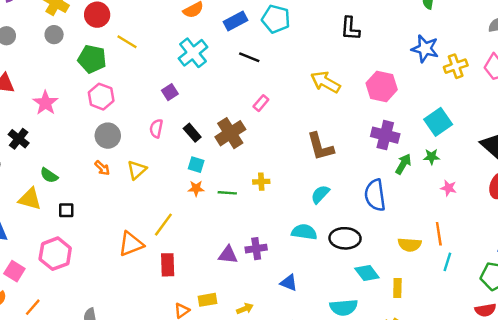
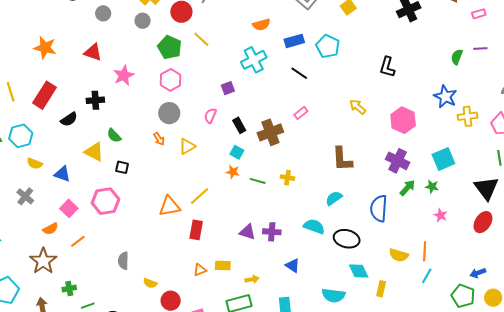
yellow arrow: (325, 82) -> (358, 107), size x0.7
black cross: (19, 139) -> (95, 100), turned 36

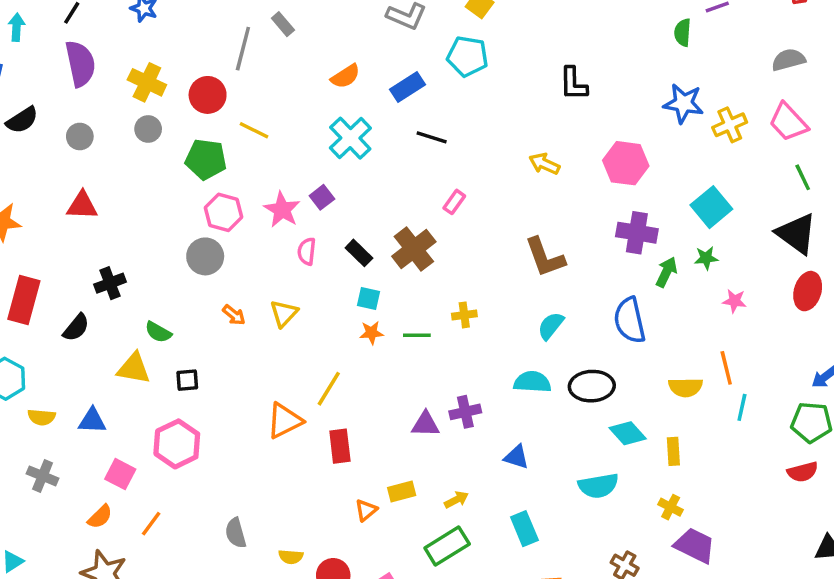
cyan pentagon: (328, 46) -> (467, 56), moved
pink star: (124, 75) -> (282, 210), moved
gray circle: (169, 113) -> (205, 256), moved

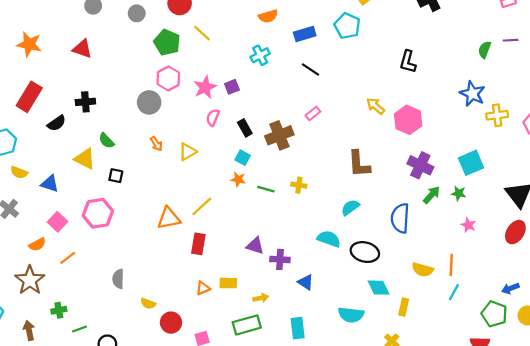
cyan cross: (350, 138) -> (260, 55), size x0.7
pink hexagon: (626, 163) -> (408, 120), moved
purple cross: (465, 412) -> (280, 259), moved

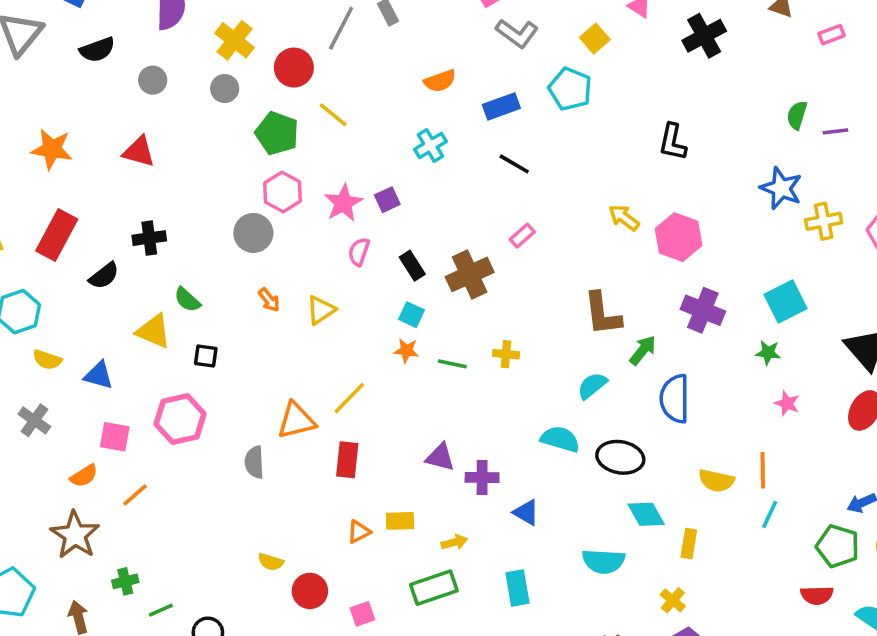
purple line: (511, 40) -> (835, 131), moved
green arrow: (432, 195) -> (643, 350), moved
pink square: (57, 222) -> (115, 437), turned -30
gray semicircle: (118, 279) -> (254, 462), moved

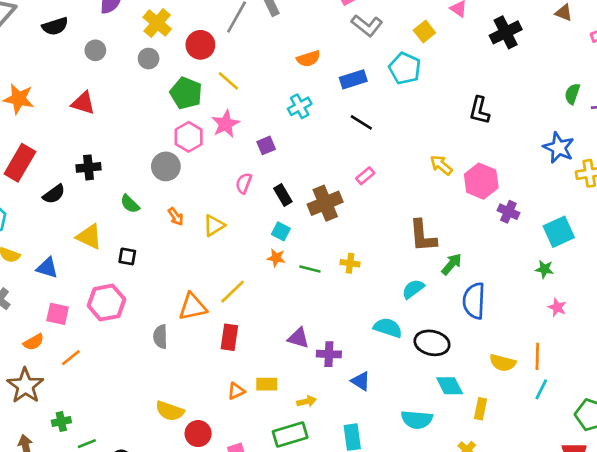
pink star: (343, 203) -> (226, 124), moved
green semicircle: (187, 300) -> (130, 204), moved
purple cross: (703, 310) -> (508, 212), moved, size x0.7
yellow semicircle: (271, 562) -> (170, 411), size x1.5

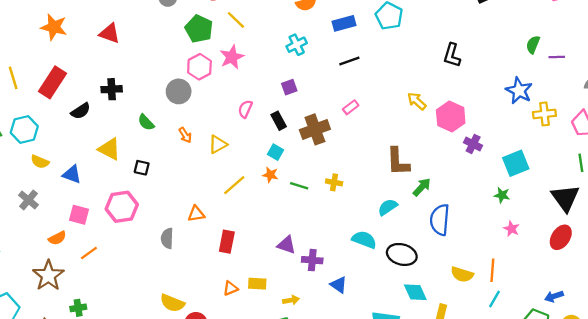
black line: (361, 122) -> (349, 61), turned -54
purple square: (266, 145) -> (289, 87), moved
yellow line: (233, 292) -> (234, 185), moved
orange triangle: (193, 307) -> (196, 214), size x0.7

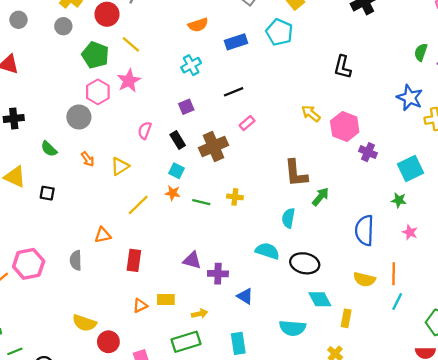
black line: (349, 61) -> (234, 92), moved
pink hexagon: (122, 207) -> (29, 264), moved
cyan semicircle: (388, 207) -> (288, 218), turned -42
blue semicircle: (440, 220) -> (364, 230), moved

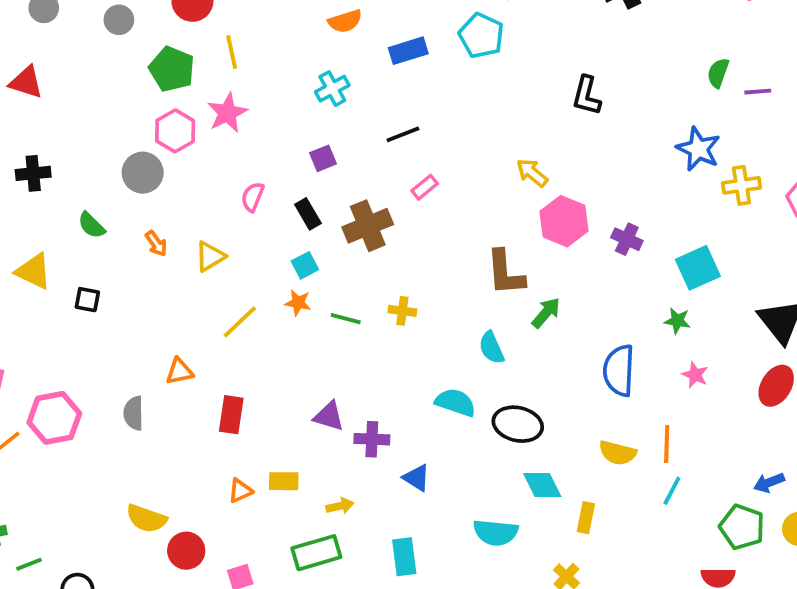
yellow line: (131, 44) -> (232, 52), turned 36
pink hexagon: (345, 127) -> (564, 221), moved
cyan square: (176, 171) -> (305, 265), turned 35
cyan semicircle: (288, 218) -> (491, 348), turned -36

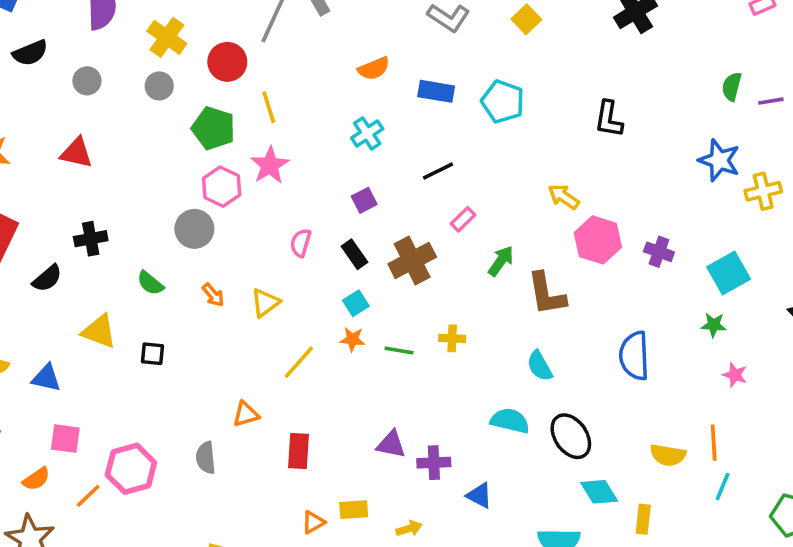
cyan pentagon: (481, 36) -> (503, 102), moved
blue rectangle: (408, 51) -> (436, 91), turned 32
green arrow: (546, 313) -> (501, 261), moved
blue semicircle: (619, 370) -> (634, 356), moved
black ellipse: (518, 424) -> (571, 436), turned 48

